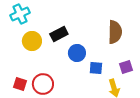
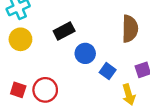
yellow circle: (32, 41) -> (20, 39), moved
blue square: (96, 68) -> (108, 71), turned 32

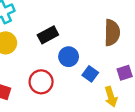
red circle: (45, 90) -> (41, 82), moved

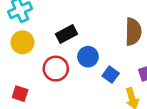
red circle: (41, 82) -> (56, 69), moved

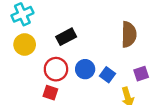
blue circle: (88, 57) -> (85, 69), moved
red square: (20, 94) -> (50, 93), moved

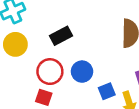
blue square: (107, 75) -> (107, 91), moved, turned 32

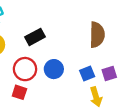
blue square: (107, 91) -> (87, 73), moved

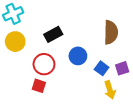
blue circle: (54, 69) -> (78, 56), moved
blue square: (87, 73) -> (102, 68), turned -32

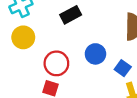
black rectangle: (53, 34) -> (71, 15), moved

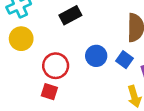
blue square: (123, 68) -> (124, 60), moved

